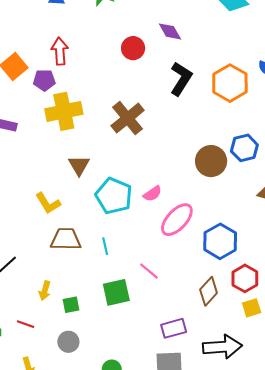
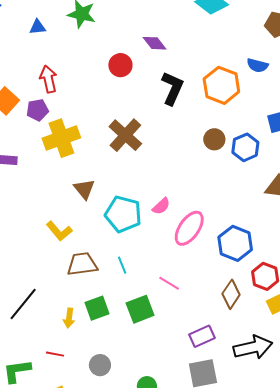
brown circle: (211, 161) -> (214, 139), moved, size x0.7
green square: (71, 305) -> (97, 308), moved, size x1.4

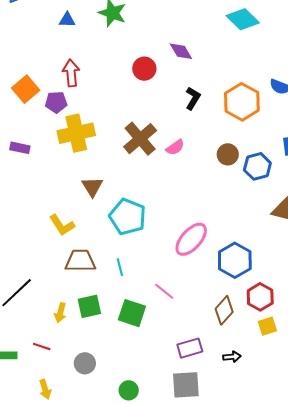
black L-shape: (172, 88) -> (193, 98), size x0.7
pink semicircle: (161, 206) -> (175, 147), moved
green square: (140, 309) -> (132, 313), turned 32
black arrow: (253, 347) -> (232, 357), moved, size x0.5

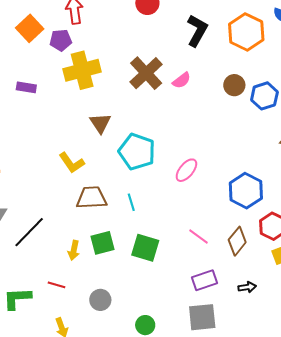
black L-shape: (193, 98) -> (197, 31), size x1.4
pink ellipse: (191, 239) -> (186, 170), moved, size x0.7
pink line: (164, 291) -> (198, 237), moved

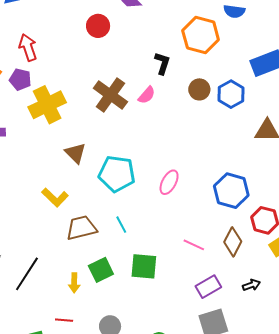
black L-shape: (197, 31) -> (162, 63), moved, size x0.7
purple pentagon: (61, 40) -> (20, 79), turned 30

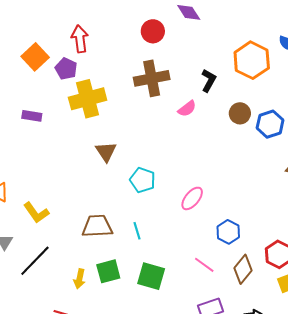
brown cross: (110, 95) -> (152, 78), moved, turned 32
cyan pentagon: (117, 174) -> (143, 180), size x0.7
blue hexagon: (231, 191) -> (228, 232), moved, size x0.7
yellow L-shape: (55, 197) -> (36, 213), moved

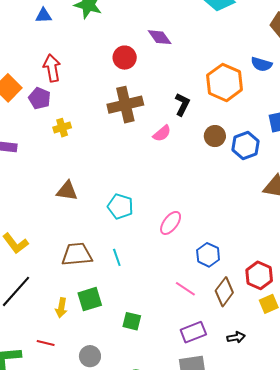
yellow cross: (88, 99) -> (62, 128), size x0.5
brown triangle: (106, 152) -> (67, 191), moved, turned -45
green square: (151, 276) -> (132, 321), moved, size x0.7

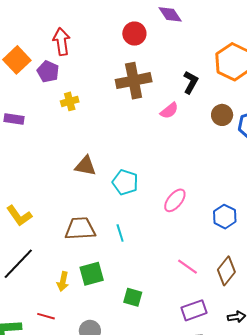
brown triangle: (67, 191) -> (85, 166), moved
blue hexagon: (208, 255) -> (225, 217), moved

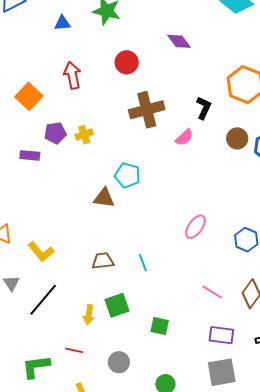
red circle: (134, 34) -> (127, 62), moved
purple pentagon: (48, 72) -> (55, 133), moved, turned -30
cyan pentagon: (125, 182) -> (127, 175), moved
brown trapezoid: (80, 229) -> (103, 261), size x0.7
purple rectangle: (194, 310) -> (221, 335), turned 30

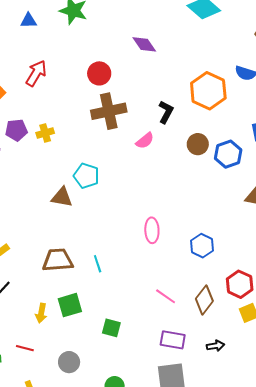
red circle: (127, 62) -> (99, 73), moved
red arrow: (72, 75) -> (36, 73), turned 40
pink ellipse: (195, 227) -> (152, 230), turned -40
brown trapezoid: (103, 261) -> (58, 260), size x1.4

